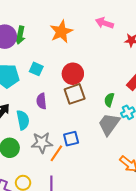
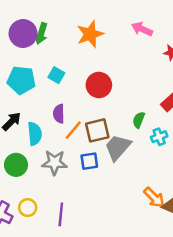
brown square: (75, 94) -> (97, 130), moved
gray trapezoid: (109, 124) -> (118, 147), moved
orange line: (56, 153) -> (73, 130), moved

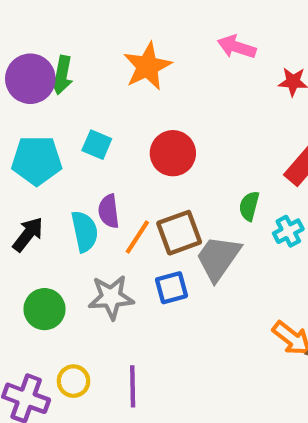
cyan semicircle: (35, 134) -> (85, 231), moved

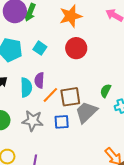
red circle: (173, 153) -> (76, 48), moved

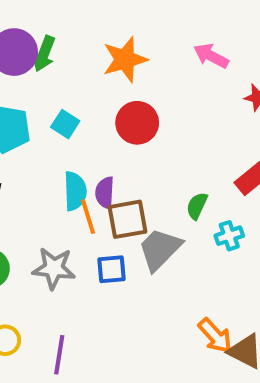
purple semicircle: (39, 80) -> (105, 193), moved
cyan semicircle: (26, 87) -> (75, 191), moved
orange line: (50, 95) -> (88, 217), turned -60

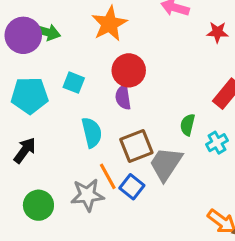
green arrow: (44, 54) -> (46, 32), turned -84
purple semicircle: (105, 193) -> (123, 97), moved
orange line: (88, 217) -> (108, 176), moved
blue square: (111, 269) -> (132, 187), turned -35

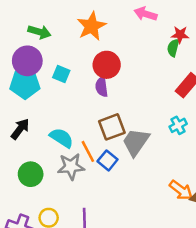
purple circle: (23, 35) -> (27, 61), moved
green semicircle: (188, 125) -> (173, 48), moved
cyan semicircle: (92, 132) -> (61, 138), moved, turned -45

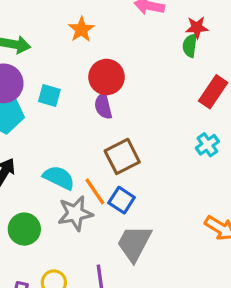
orange star: (91, 26) -> (81, 29), size x0.7
gray trapezoid: (136, 142) -> (134, 243), moved

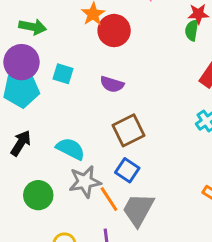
red circle: (107, 77) -> (114, 31), moved
purple semicircle: (103, 106) -> (112, 84), turned -60
orange line: (95, 191) -> (109, 199), moved

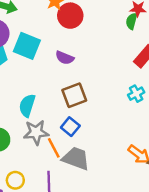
cyan square: (63, 74) -> (27, 46), size x1.6
cyan semicircle: (70, 149) -> (27, 105), turned -105
gray trapezoid: (138, 210) -> (76, 158), turned 76

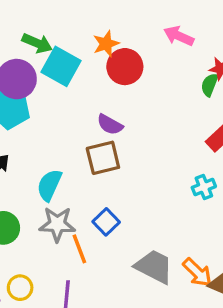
cyan square: (27, 46) -> (61, 66), moved
brown square: (74, 95) -> (103, 158), moved
gray trapezoid: (76, 158) -> (154, 267), moved

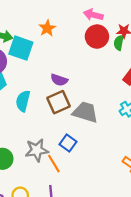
red circle: (125, 67) -> (97, 37), moved
cyan semicircle: (49, 185) -> (23, 101), moved
gray trapezoid: (154, 267) -> (85, 112), moved

